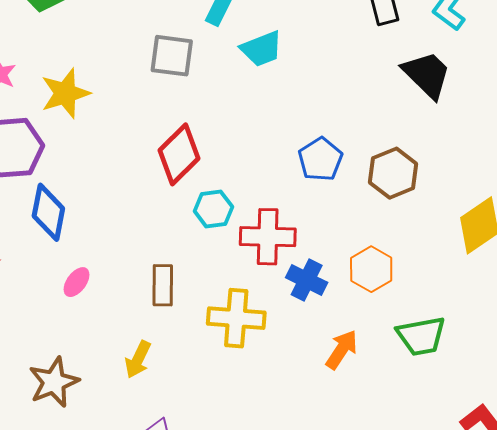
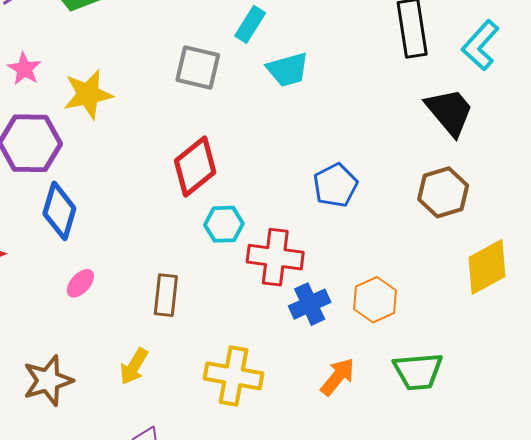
brown hexagon: (393, 173) -> (443, 192), moved
blue cross: (307, 280) -> (310, 304), turned 33
yellow cross: (236, 318) -> (233, 376), moved

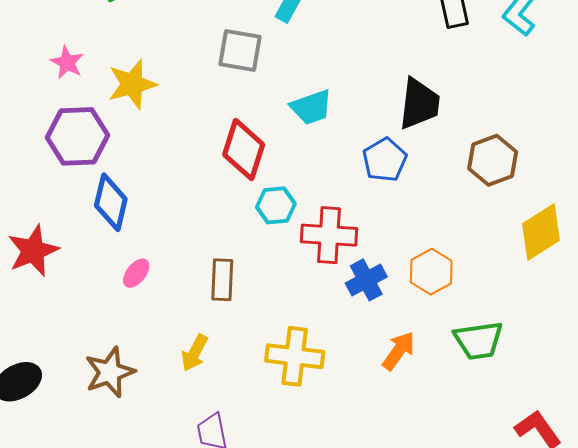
cyan trapezoid: (288, 70) -> (311, 107), moved
black trapezoid: (450, 112) -> (419, 104), moved, turned 50
red diamond: (195, 166) -> (244, 150), turned -30

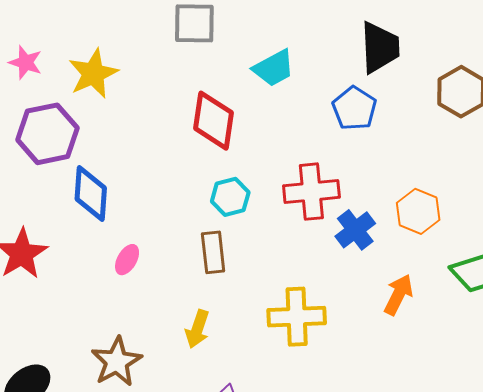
cyan hexagon: (276, 205) -> (230, 197), moved

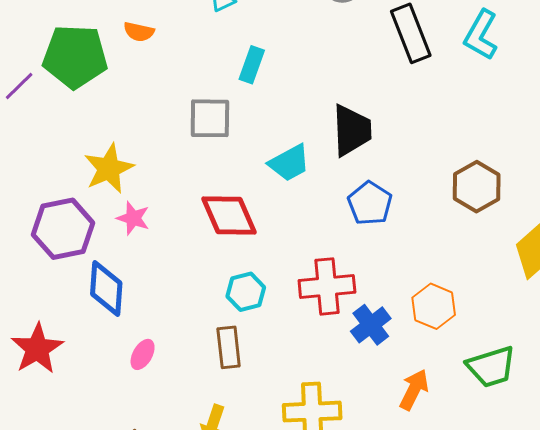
black trapezoid: (380, 47) -> (352, 130), moved
pink star: (25, 62) -> (133, 218), moved
red diamond: (214, 121) -> (229, 215), turned -32

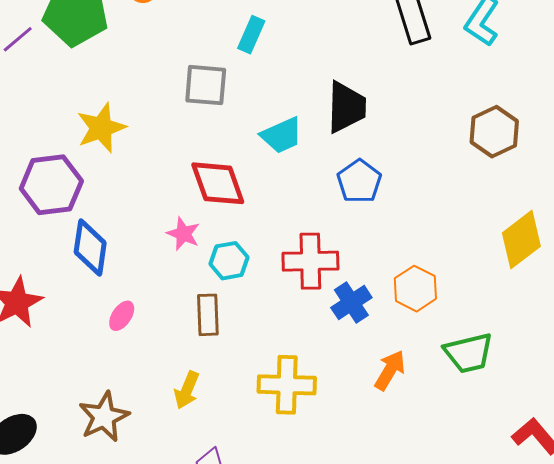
brown hexagon: (477, 187) -> (494, 132), moved
pink star: (133, 218) -> (183, 234), moved

